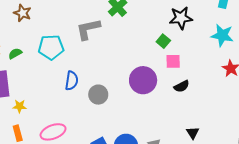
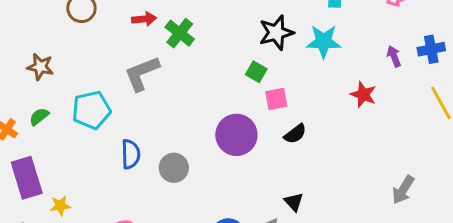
cyan star: (222, 35) -> (324, 41), moved
green semicircle: (15, 53) -> (39, 117), moved
black triangle: (193, 133) -> (294, 202), moved

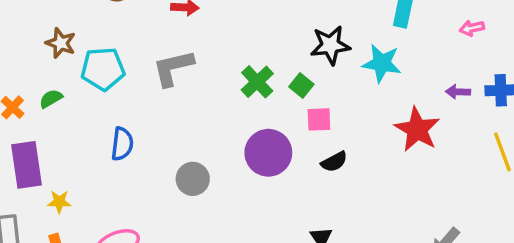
green cross: (180, 33) -> (257, 82), moved
purple arrow: (394, 56) -> (458, 92), turned -75
red star: (363, 95) -> (417, 129), size x1.5
cyan pentagon: (91, 110) -> (103, 69), moved
blue semicircle: (131, 154) -> (122, 144), moved

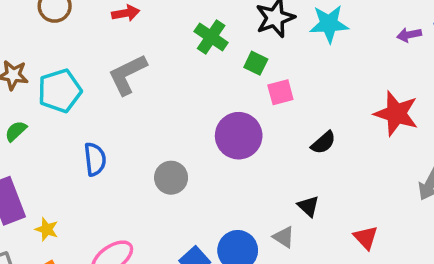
green cross: (257, 82) -> (211, 37), moved
red star: (417, 129) -> (396, 114), moved
black semicircle: (334, 162) -> (323, 143), moved
yellow star: (59, 202) -> (47, 229), turned 30

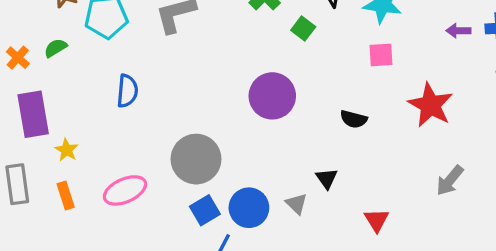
pink square: (280, 92) -> (381, 55), moved
black semicircle: (323, 143) -> (354, 119), turned 44
gray circle: (171, 178) -> (196, 159), moved, size x1.5

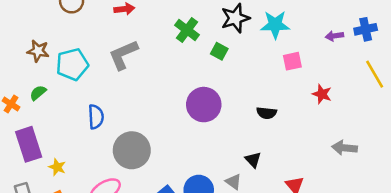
pink square: (381, 55) -> (292, 61), moved
red star: (430, 105) -> (322, 94), size x0.6
gray circle: (196, 159) -> (132, 150), moved
gray arrow: (450, 180) -> (344, 148), turned 65

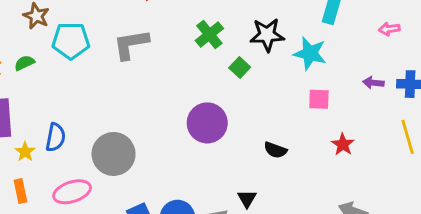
blue semicircle: (96, 117) -> (56, 137), moved

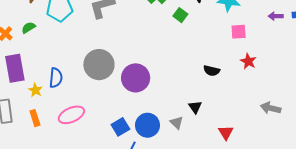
purple circle: (207, 123) -> (136, 78), moved
red star: (343, 144) -> (248, 61), moved
gray circle: (114, 154) -> (99, 65), moved

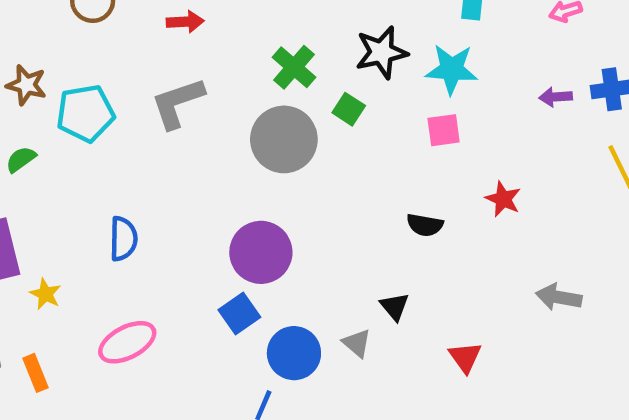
pink square: (239, 32) -> (444, 130), moved
gray circle: (99, 65) -> (284, 139), moved
blue semicircle: (56, 78) -> (123, 239), moved
orange rectangle: (35, 118) -> (35, 373), moved
blue square: (120, 127) -> (239, 313), moved

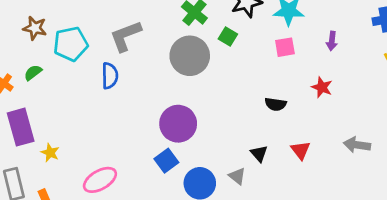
purple arrow: (556, 97) -> (332, 41), moved, turned -78
blue semicircle: (123, 239) -> (110, 76), moved
red triangle: (465, 357) -> (301, 150), moved

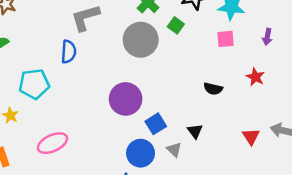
cyan pentagon: (71, 44) -> (34, 84), moved
red triangle: (301, 150) -> (251, 137), moved
blue square: (166, 161) -> (156, 124), moved

